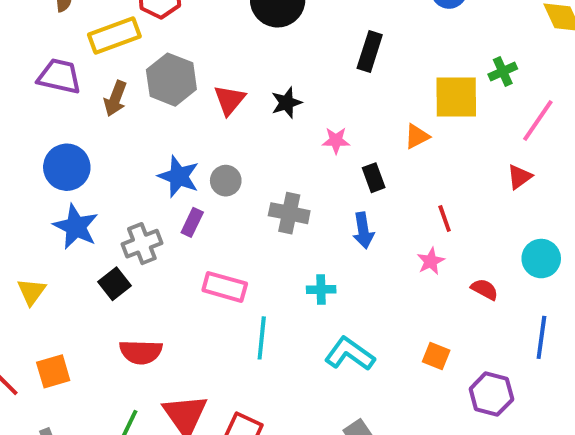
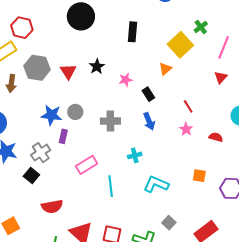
yellow square: (456, 97) -> (180, 45), turned -30
pink rectangle: (225, 287) -> (87, 165), turned -35

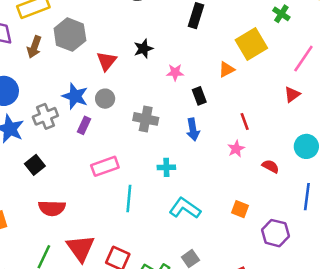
green cross: (201, 27) -> (281, 14), moved, turned -32
red triangle: (68, 71) -> (107, 61), moved
gray cross: (41, 153) -> (45, 116), moved

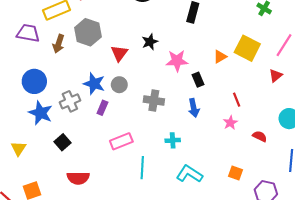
yellow square: (251, 44) -> (247, 48), moved, turned -30
pink star: (175, 72) -> (177, 61), size x1.5

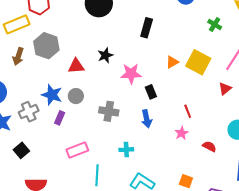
red triangle: (119, 53) -> (76, 66), turned 48
orange triangle: (220, 57) -> (172, 62), moved

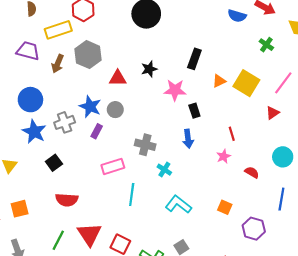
black rectangle: (147, 28) -> (194, 59), moved
gray cross: (109, 111) -> (145, 145), moved
cyan cross: (126, 150) -> (164, 170), turned 32

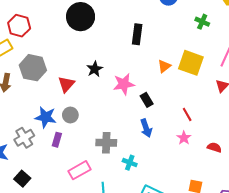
black rectangle: (194, 59) -> (137, 34), moved
red triangle: (118, 78) -> (66, 84), turned -36

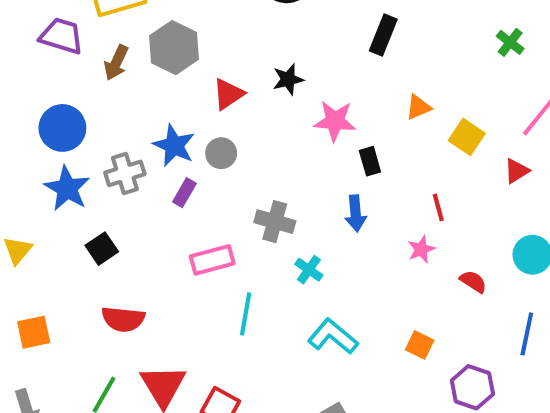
yellow square: (191, 63) -> (467, 137), moved, size x0.7

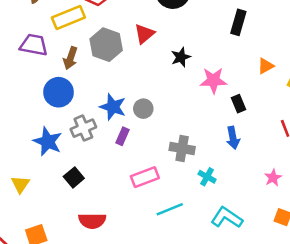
red triangle: (228, 94) -> (144, 34), moved
blue circle: (62, 128) -> (59, 92), moved
pink star: (421, 249) -> (273, 178), moved
cyan line: (246, 314) -> (170, 209), turned 64

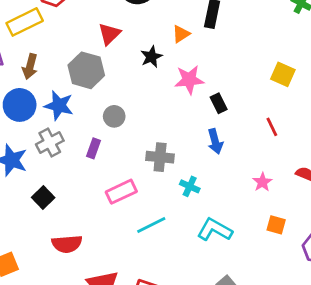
gray hexagon: (106, 45) -> (86, 70), moved
orange triangle: (266, 66) -> (181, 34), moved
blue star: (113, 107) -> (59, 106), moved

